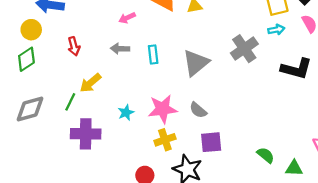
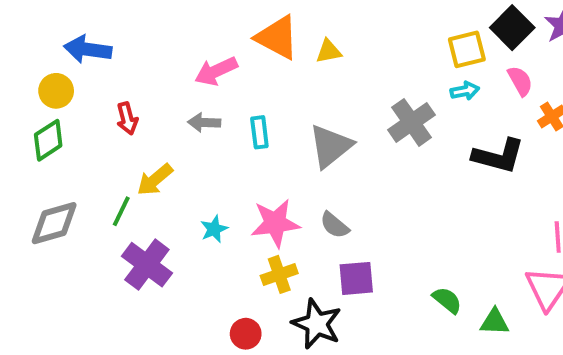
pink arrow: (127, 18) -> (216, 71), size x1.5
purple cross: (86, 134) -> (147, 265), turned 36

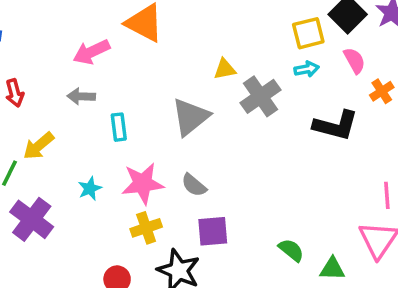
yellow triangle: (329, 51) -> (225, 69), moved
cyan rectangle: (259, 132) -> (119, 127), moved

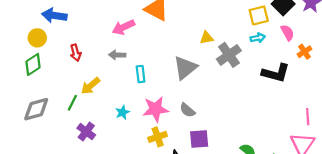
purple cross: (32, 219) -> (86, 132), size x0.7

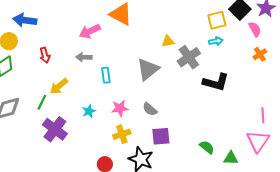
pink semicircle: (287, 33) -> (255, 29), moved
black L-shape: (276, 73) -> (216, 82), moved
pink star: (155, 109) -> (120, 108), size x0.7
purple cross: (86, 132) -> (55, 129), size x1.4

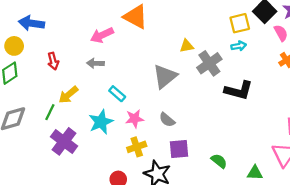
cyan rectangle: (106, 75) -> (117, 94), moved, turned -42
cyan star: (89, 111) -> (101, 122), size x1.6
green semicircle: (207, 147) -> (219, 161), moved

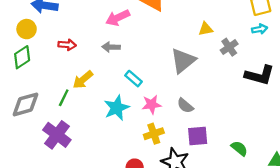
red arrow: (53, 61) -> (67, 45), turned -70
gray cross: (209, 63) -> (229, 47), size x0.7
purple cross: (64, 141) -> (57, 135), moved

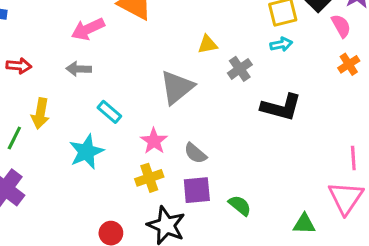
yellow arrow: (83, 80) -> (40, 113), turned -40
pink star: (152, 104) -> (154, 141), moved, turned -30
gray semicircle: (185, 106) -> (195, 153), moved
yellow cross: (154, 134) -> (149, 178), moved
green semicircle: (239, 148) -> (240, 205), moved

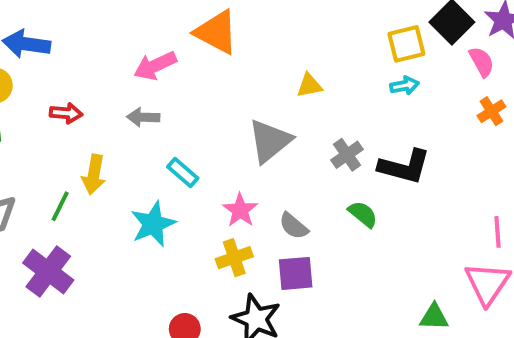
gray cross: (240, 69) -> (347, 155), moved
green semicircle: (240, 205) -> (363, 214), moved

